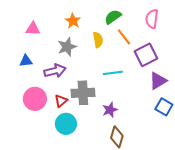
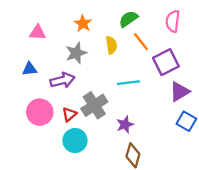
gray cross: (83, 93) -> (94, 105), turned -30

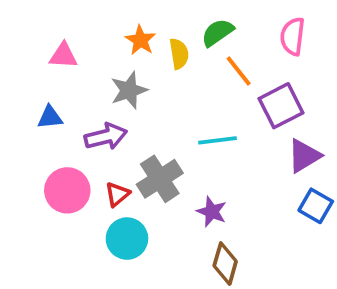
yellow semicircle: (111, 45) -> (179, 54), moved
purple star: (125, 125) -> (212, 212), turned -30

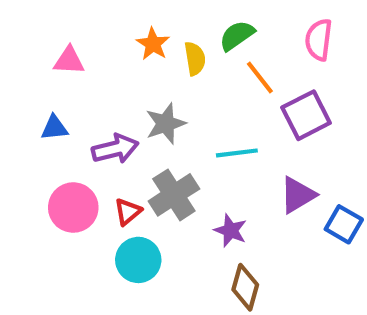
gray star: (129, 90) -> (166, 124), moved
purple triangle: (304, 156) -> (298, 195), moved

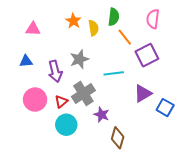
green semicircle: (237, 36) -> (114, 17), turned 132
purple arrow: (115, 149) -> (55, 71), turned 90
purple star: (231, 231) -> (102, 115), moved

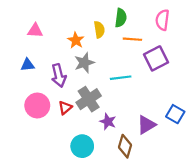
orange star: (73, 21) -> (76, 40), moved
orange line: (125, 37) -> (132, 39), turned -48
purple triangle: (143, 93) -> (146, 125), moved
cyan circle: (66, 125) -> (82, 146), moved

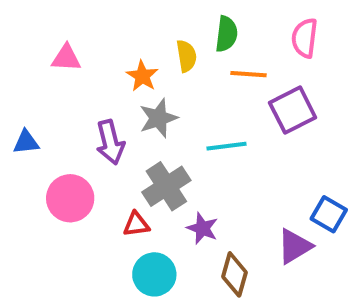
blue triangle: (28, 65) -> (26, 142), moved
red triangle: (65, 108) -> (136, 224), moved, turned 32
purple triangle: (146, 125) -> (295, 246), moved

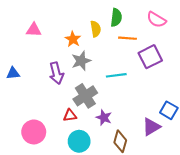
pink semicircle: (305, 38) -> (156, 20), turned -66
pink circle: (70, 198) -> (34, 132), moved

